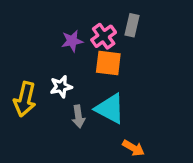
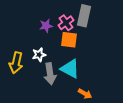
gray rectangle: (132, 25) -> (84, 16), size x1.5
gray arrow: (78, 117) -> (50, 74), size x1.5

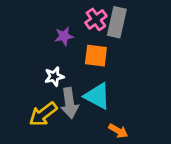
pink cross: (66, 23) -> (96, 19), moved
yellow arrow: (16, 63) -> (43, 114), moved, turned 40

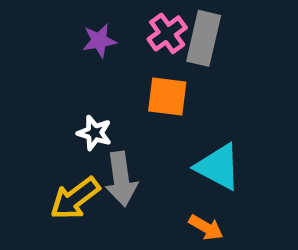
purple star: (64, 36) -> (99, 41), moved
white star: (54, 77) -> (94, 133), turned 30
cyan triangle: (97, 96) -> (218, 167), moved

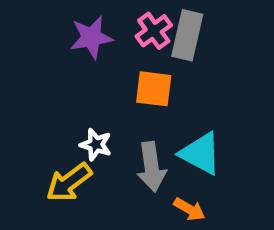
purple star: (99, 41) -> (91, 37), size x1.4
white star: (94, 133) -> (96, 145), moved
gray arrow: (121, 179) -> (151, 167), moved

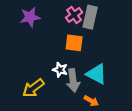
purple star: (91, 37) -> (30, 17), moved
white star: (96, 145) -> (60, 70), moved

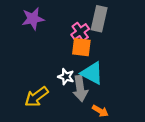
pink cross: (74, 15) -> (80, 32), moved
cyan triangle: (97, 74) -> (92, 73), moved

